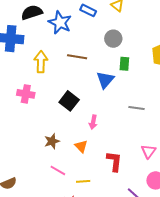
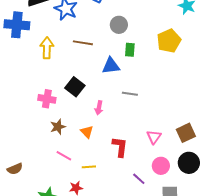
blue triangle: (105, 80) -> (111, 66), turned 42
pink cross: (26, 94) -> (47, 99), moved
gray line: (136, 108) -> (130, 94), moved

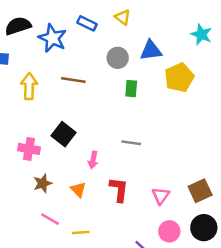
blue triangle: (111, 66) -> (151, 50), moved
red L-shape: (120, 147) -> (119, 189), moved

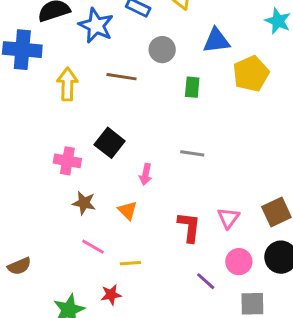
gray circle: (118, 58) -> (162, 50), moved
brown star: (43, 183) -> (84, 203), turned 30
red L-shape: (119, 189) -> (189, 227), moved

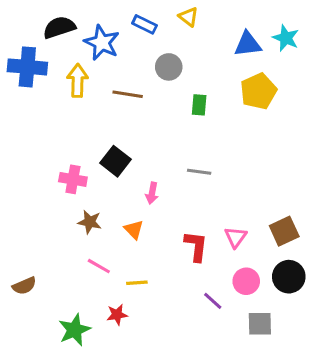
blue triangle: (216, 41) -> (248, 44), moved
yellow arrow: (67, 84) -> (78, 81), moved

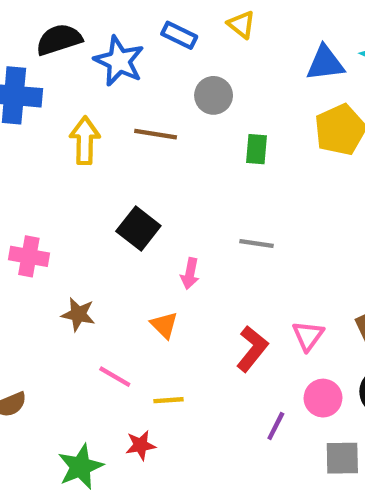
yellow arrow: (78, 81) -> (85, 140), moved
pink cross: (73, 179) -> (29, 256), moved
brown star: (90, 222) -> (78, 314), moved
red L-shape: (196, 246) -> (252, 349), turned 32
purple line: (213, 301) -> (276, 426), turned 75

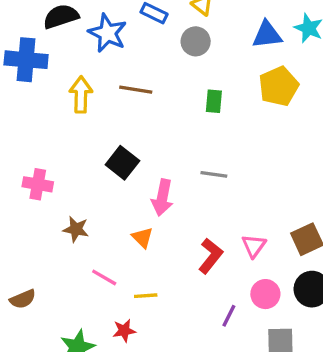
gray circle: (214, 95) -> (196, 41), moved
pink arrow: (190, 274) -> (162, 198), size x1.5

